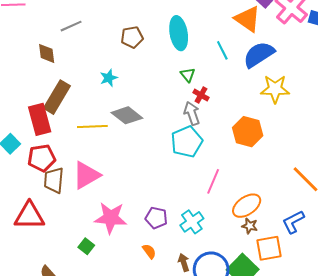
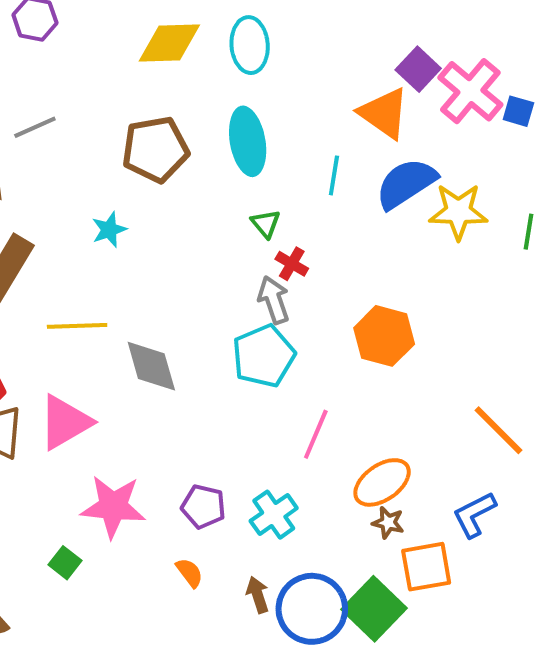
brown pentagon: (132, 37) -> (155, 149), size x1.5
cyan line: (222, 50) -> (334, 175), turned 36
yellow star: (275, 89) -> (458, 212), moved
gray diamond: (127, 115) -> (151, 366), moved, turned 36

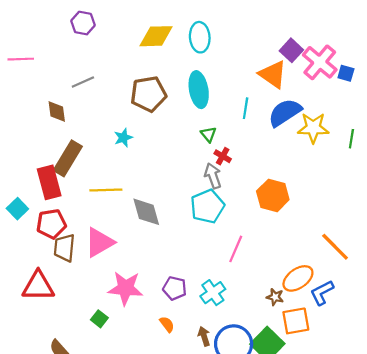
orange ellipse: (382, 482) -> (298, 278), moved

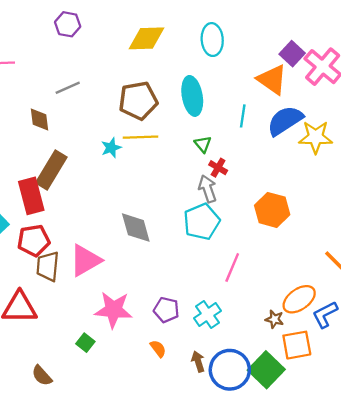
cyan ellipse: (200, 37) -> (212, 40), moved
yellow line: (106, 190) -> (141, 137), moved

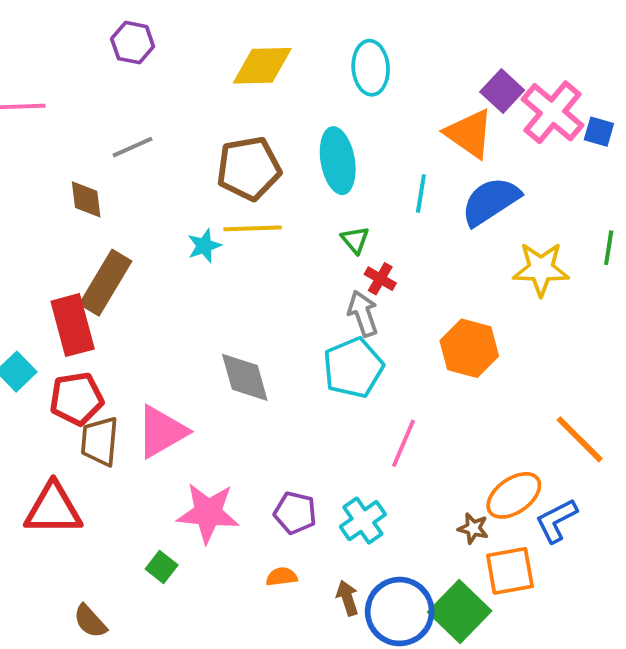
yellow star: (316, 137) -> (541, 269), moved
orange semicircle: (158, 349) -> (282, 577), turned -60

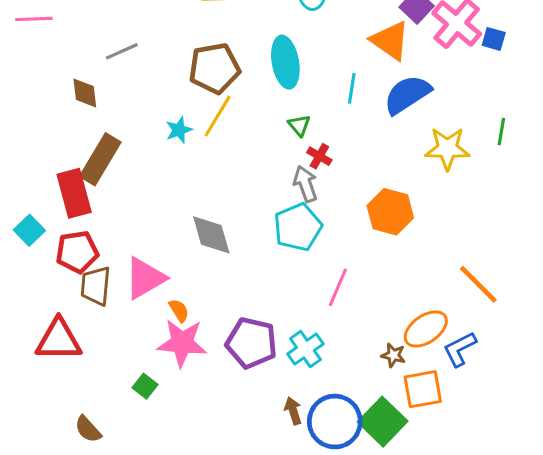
yellow line: (253, 228) -> (218, 116), turned -57
purple pentagon: (295, 513) -> (251, 343), size x1.5
orange semicircle: (282, 577) -> (179, 310), moved, turned 65

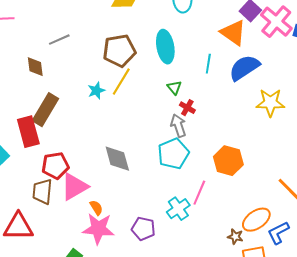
orange hexagon: (390, 212) -> (228, 161), moved
red pentagon: (77, 252) -> (55, 166), moved
purple pentagon: (251, 343) -> (143, 229), size x0.7
cyan cross: (305, 349) -> (178, 209), moved

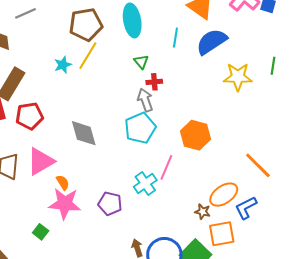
red cross: (187, 108) -> (154, 82), turned -35
red pentagon: (55, 166) -> (30, 116), moved

